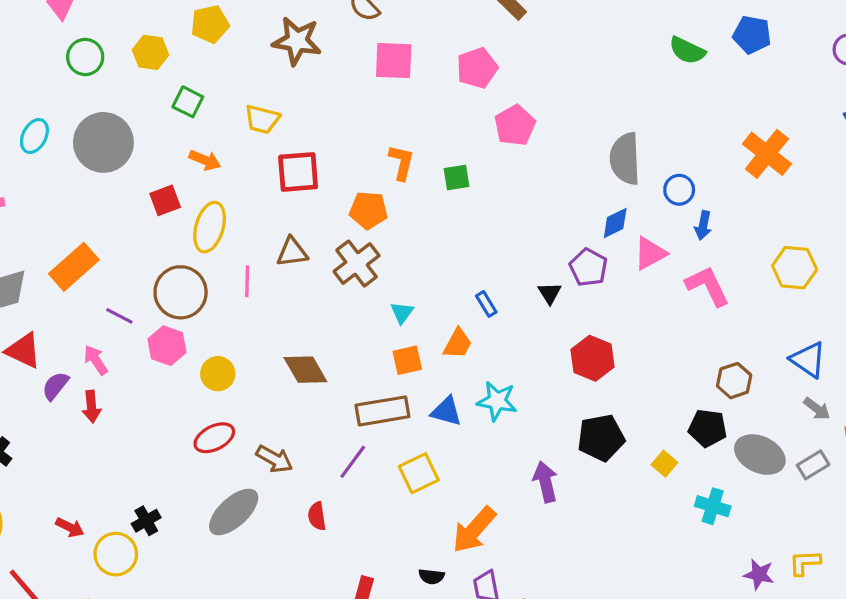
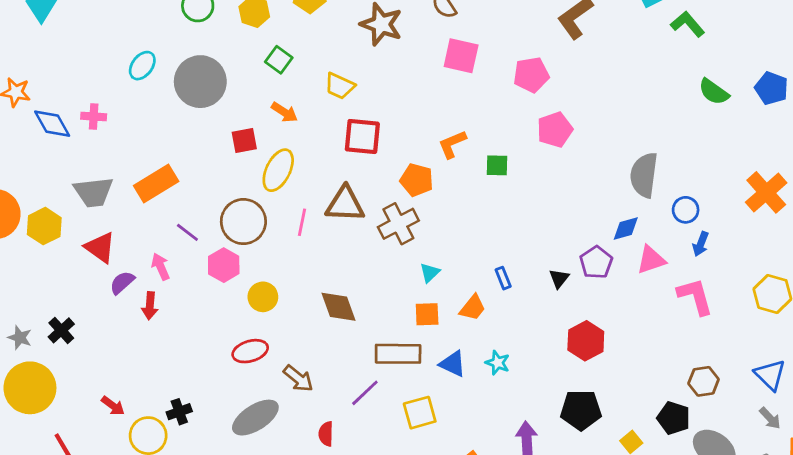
orange L-shape: (402, 162) -> (452, 144), turned -136
brown triangle: (292, 252) -> (345, 204), size x1.4
cyan star: (497, 401) -> (498, 363), size x0.7

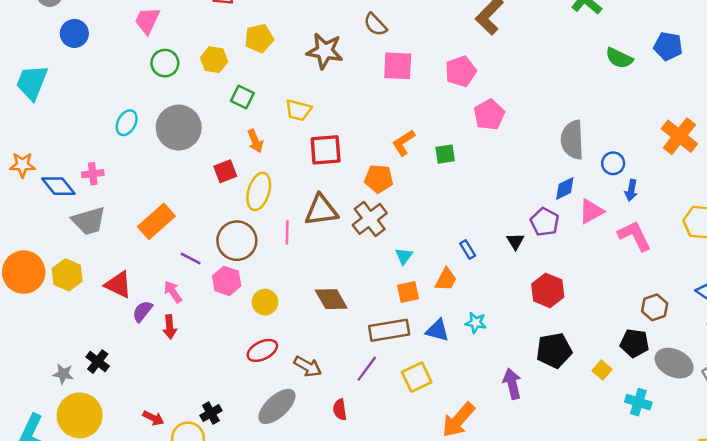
orange arrow: (284, 112) -> (255, 141), turned 45
gray trapezoid: (93, 192) -> (89, 221), moved

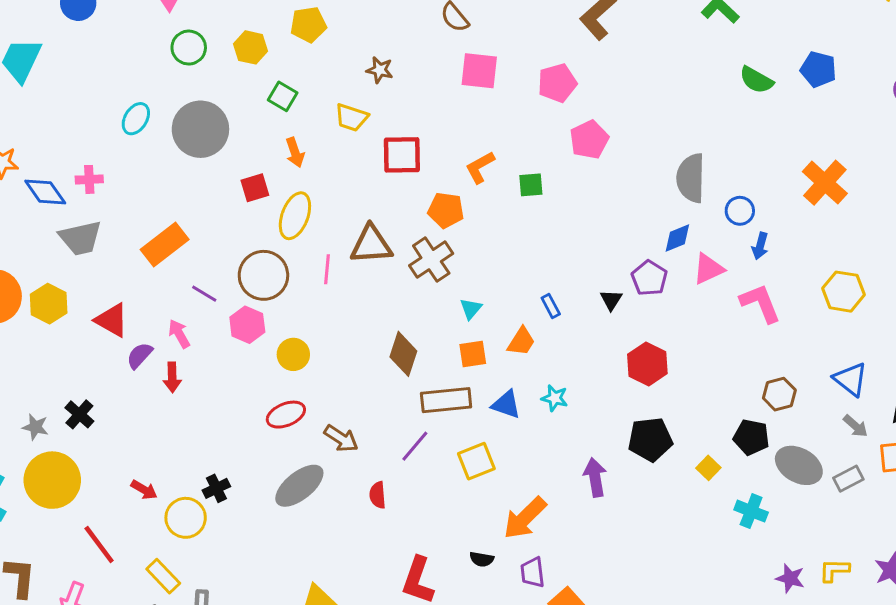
brown star: (325, 51) -> (380, 70), moved, size x0.6
red square: (326, 150) -> (402, 155), moved
brown diamond: (331, 299) -> (403, 354), moved, turned 44

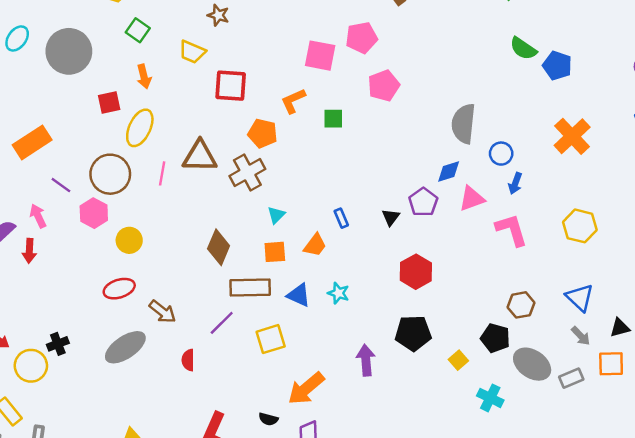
blue pentagon: (818, 69) -> (557, 66), moved
pink square: (479, 71) -> (320, 56), moved

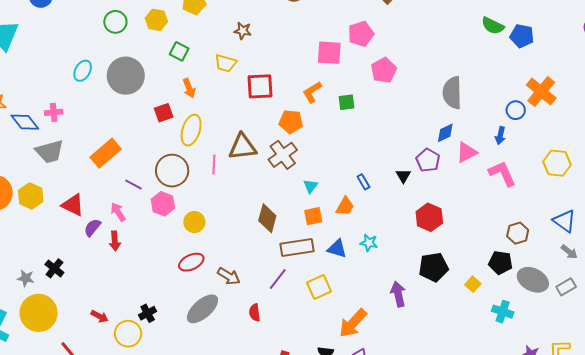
blue circle: (501, 154) -> (516, 110), moved

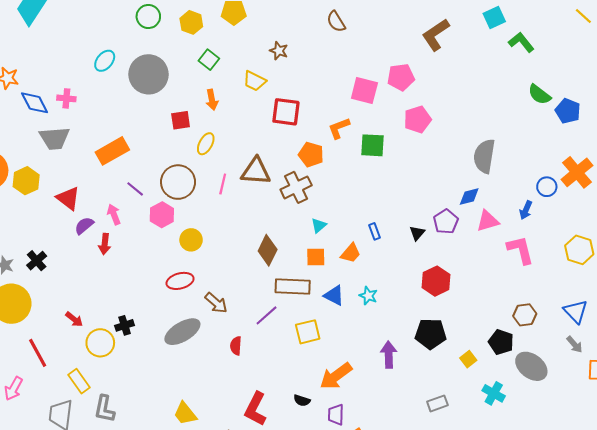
green square: (346, 102) -> (373, 145), size x1.4
yellow ellipse: (191, 130) -> (206, 144), size x0.7
gray rectangle: (566, 287) -> (437, 403), moved

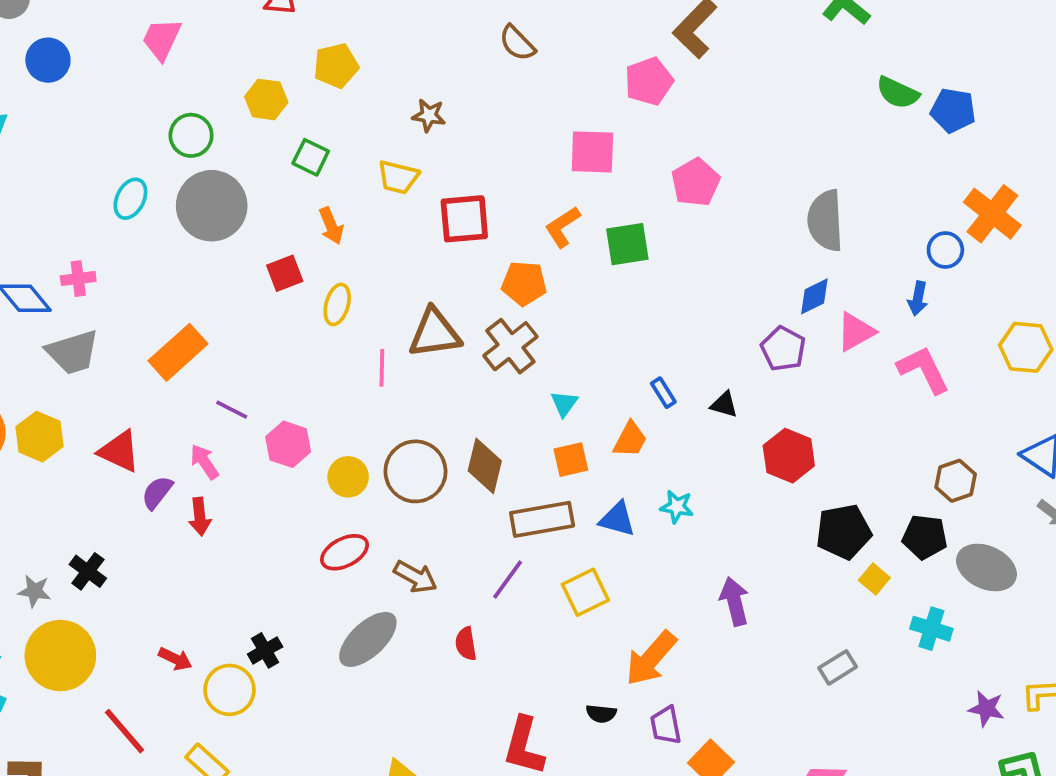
green circle: (148, 17) -> (191, 135), moved
pink pentagon: (401, 77) -> (649, 81), moved
brown circle: (178, 182) -> (415, 471), moved
black triangle: (417, 233) -> (724, 404), moved, turned -42
black pentagon: (431, 334) -> (844, 532), moved

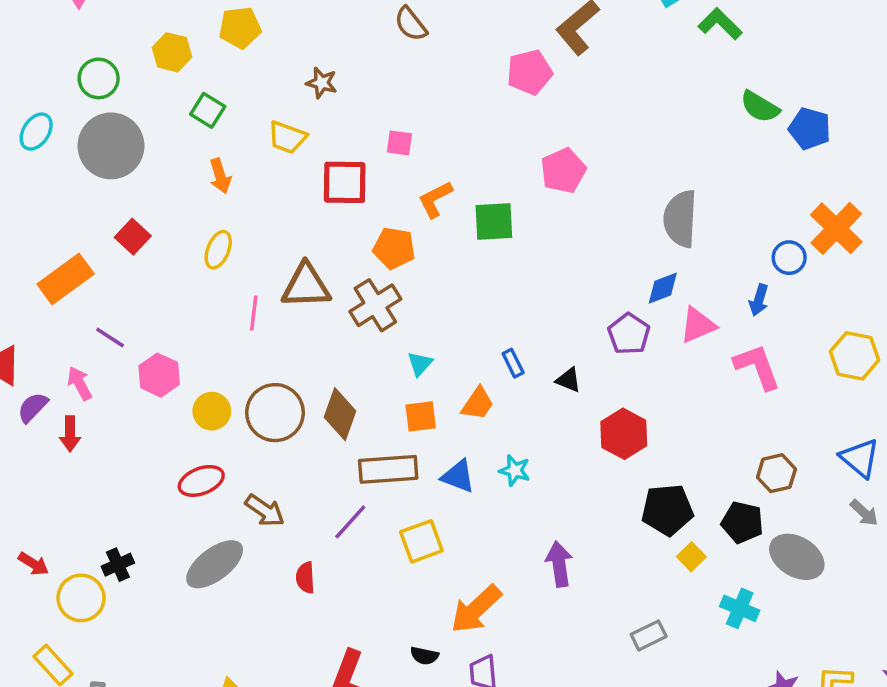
pink square: (592, 152) -> (399, 143), moved, size x0.6
red square: (285, 273) -> (133, 237), moved, turned -32

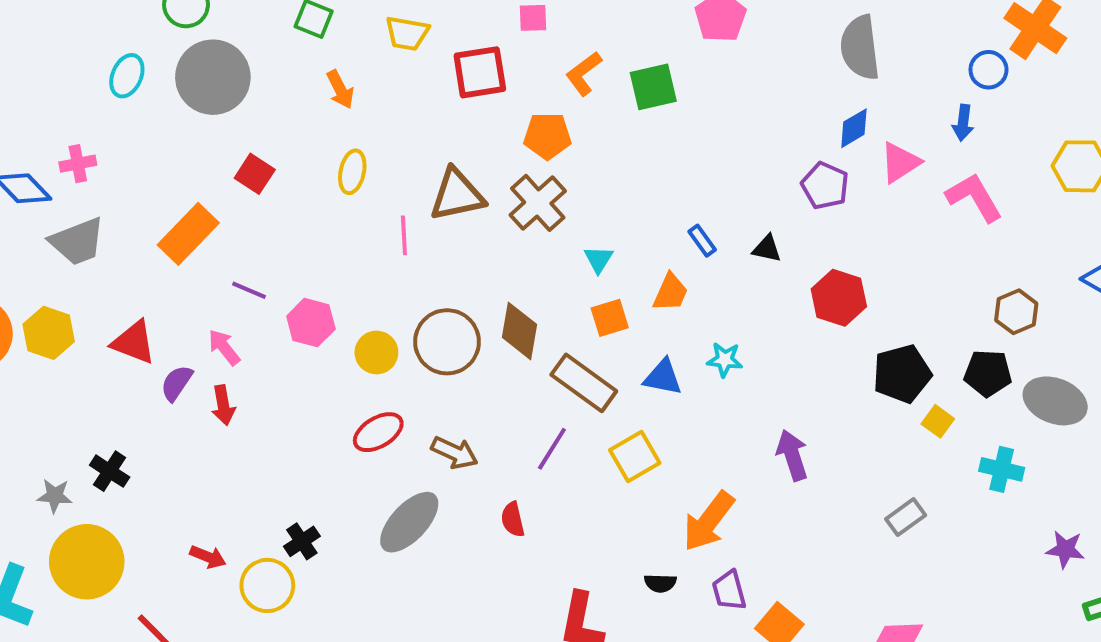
brown rectangle: (388, 469) -> (584, 383), turned 50

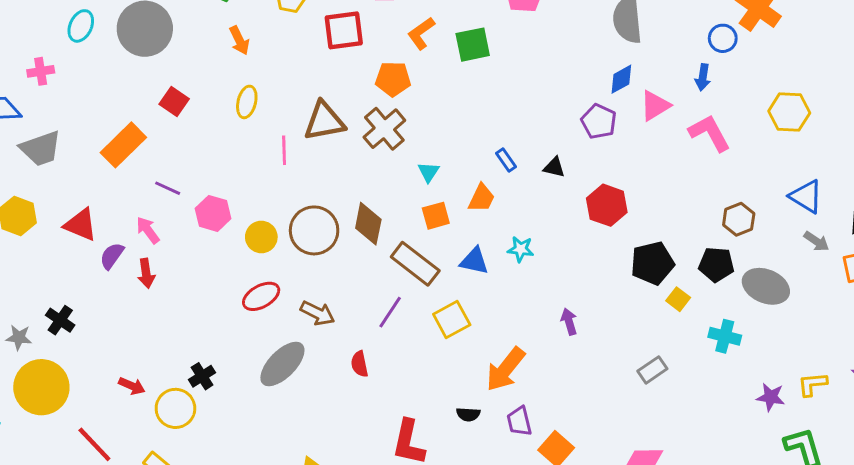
pink cross: (78, 164) -> (41, 71), moved
purple arrow: (792, 455) -> (569, 322), size x0.7

